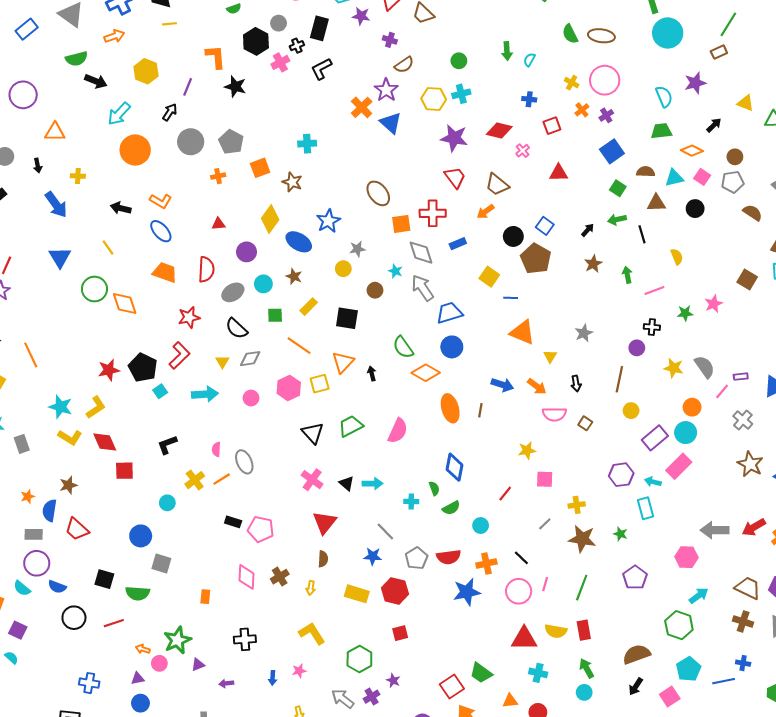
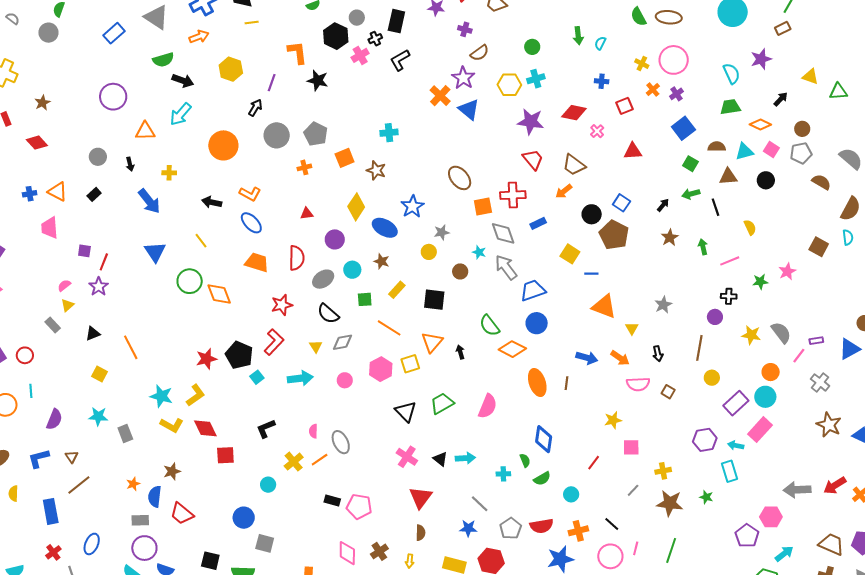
cyan arrow: (119, 114) -> (181, 114), moved
purple pentagon: (635, 578) -> (747, 536), moved

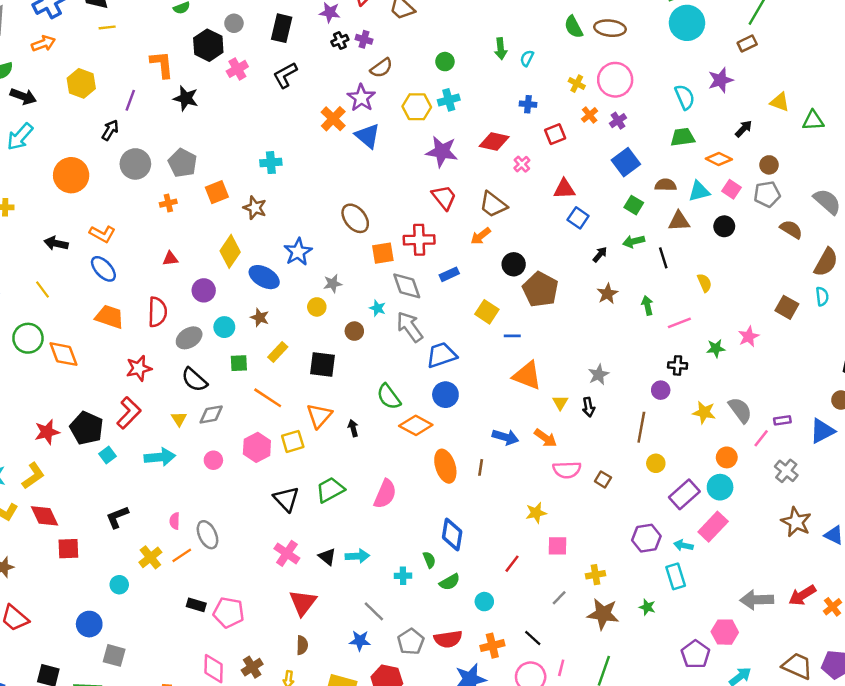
black cross: (375, 39) -> (340, 41), moved
blue square: (621, 203) -> (578, 218), moved
black arrow: (658, 354) -> (588, 407), moved

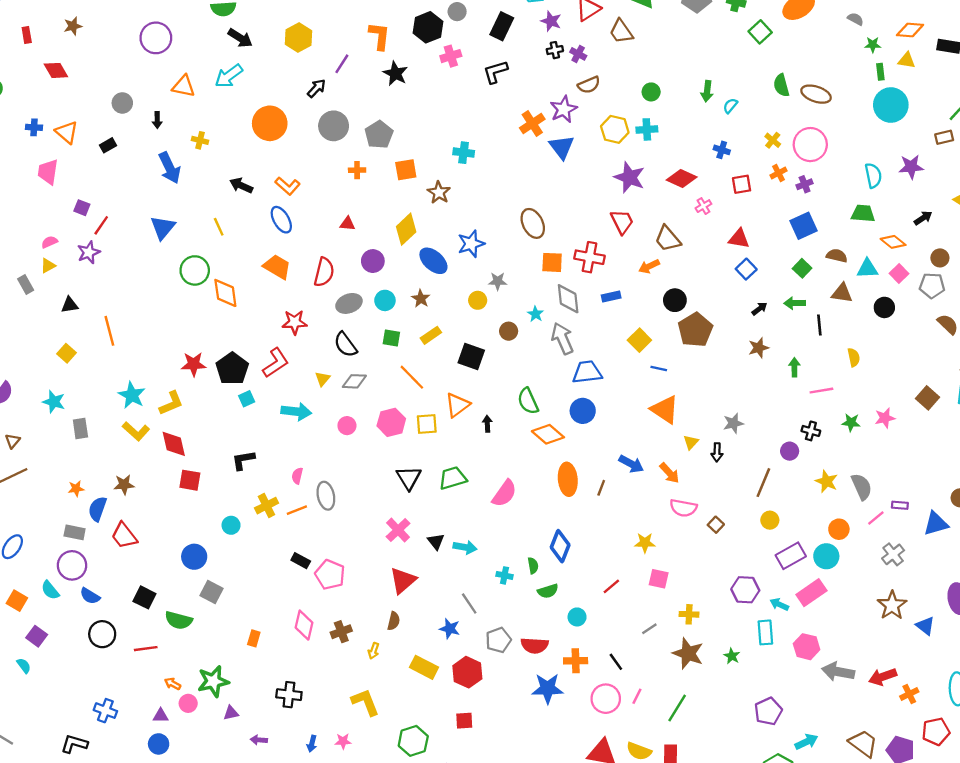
pink hexagon: (725, 632) -> (807, 647), moved

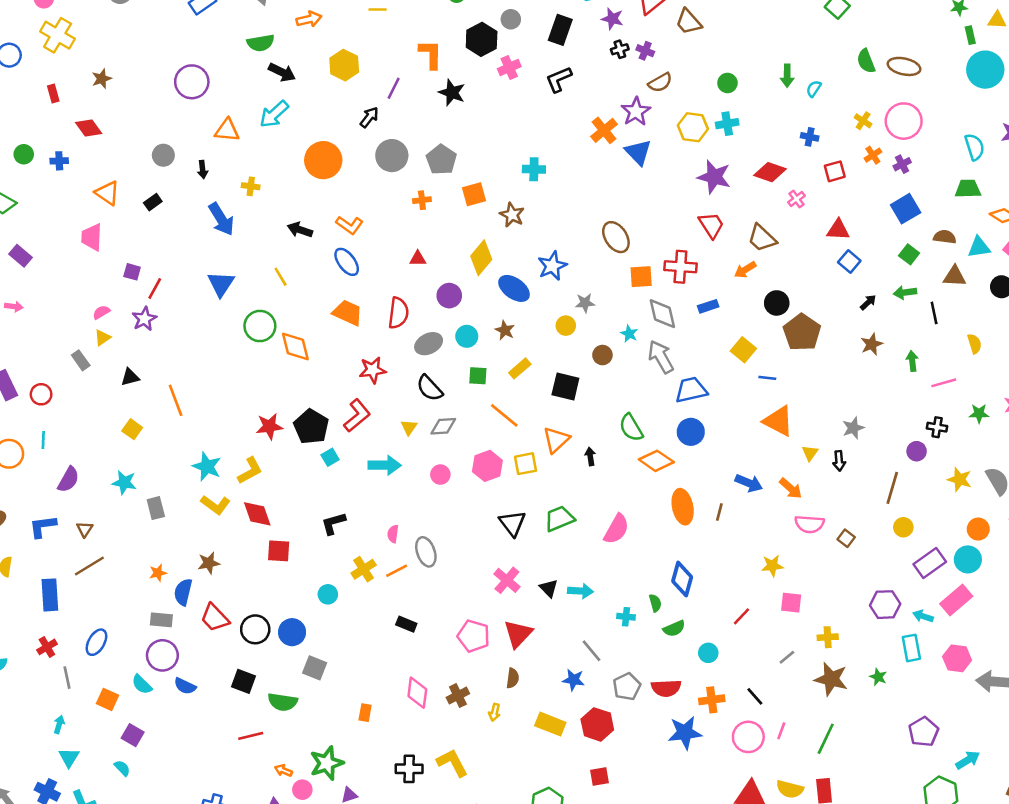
blue cross: (34, 127) -> (59, 161), moved
pink pentagon: (330, 575) -> (474, 636), moved
black circle: (102, 634) -> (255, 629), moved
yellow L-shape: (365, 702) -> (452, 763), moved

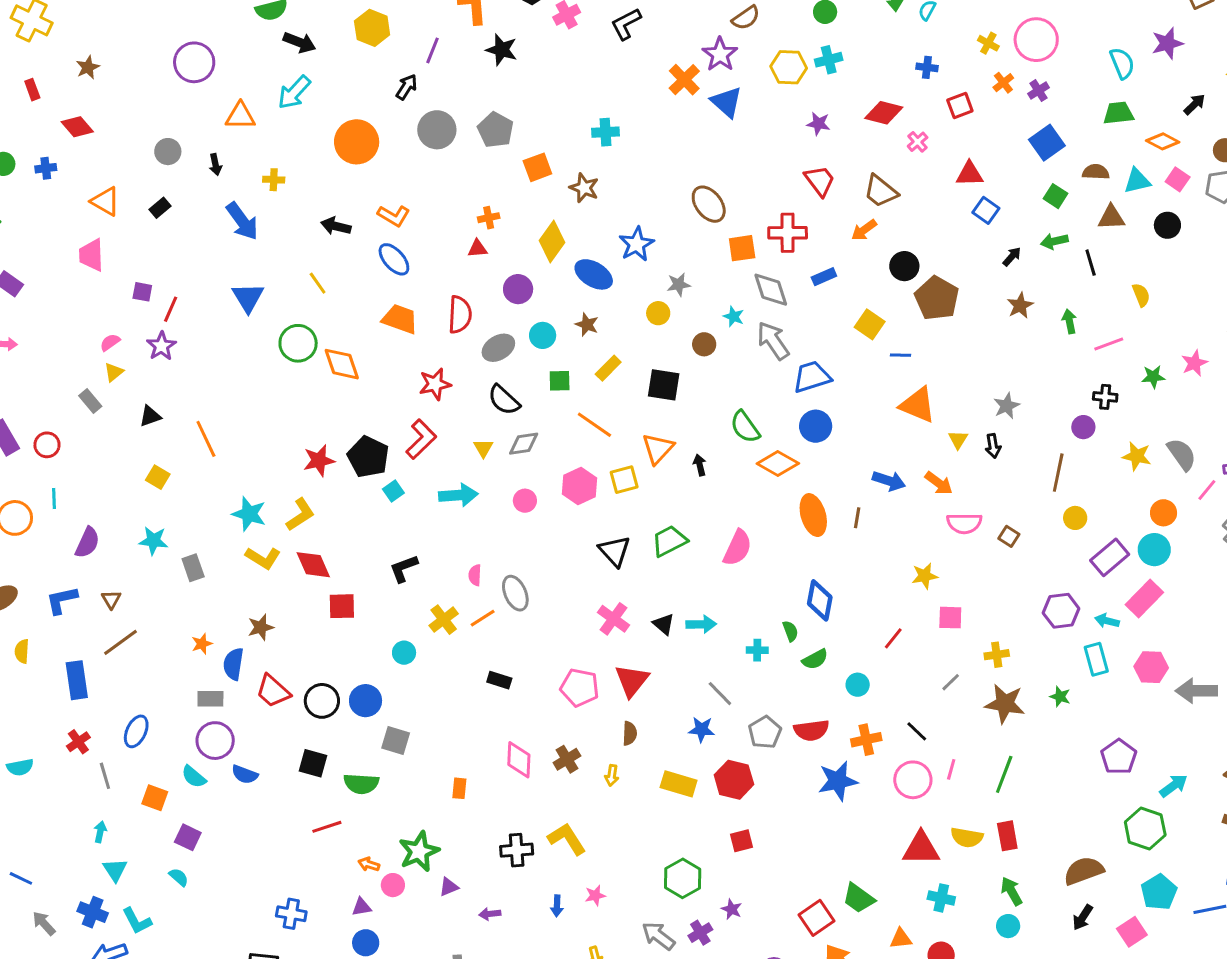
purple star: (714, 177) -> (818, 124), size x0.6
orange cross: (422, 200) -> (489, 218), moved

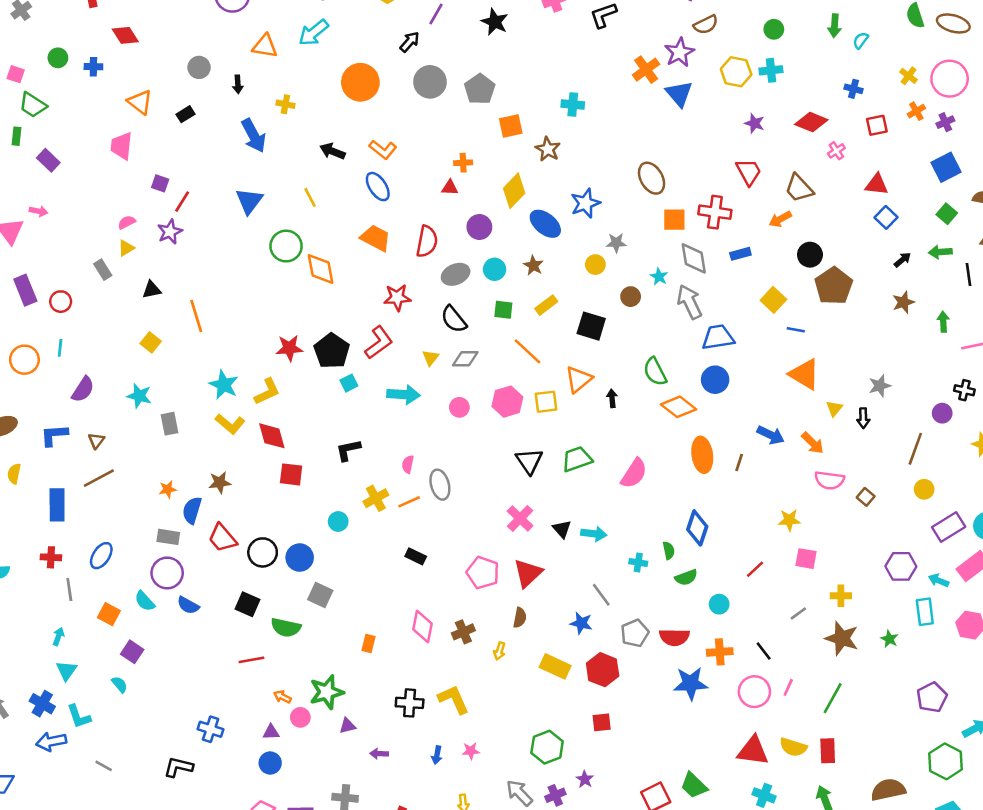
red cross: (78, 742) -> (51, 557), turned 30

